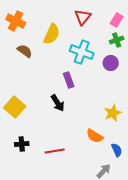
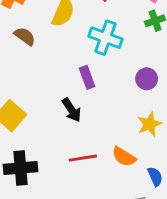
purple circle: (111, 63) -> (147, 79), moved
black cross: (22, 144) -> (21, 168), size x1.6
red line: (55, 151) -> (83, 158), moved

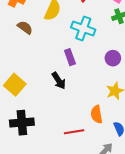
orange semicircle: (124, 157) -> (97, 114), turned 48
red line: (83, 158) -> (74, 132), moved

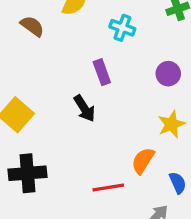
cyan cross: (83, 29) -> (122, 28), size x0.7
orange semicircle: (97, 114) -> (143, 161), turned 42

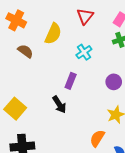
cyan cross: (122, 28) -> (84, 52), turned 35
purple rectangle: (102, 72) -> (71, 81), turned 42

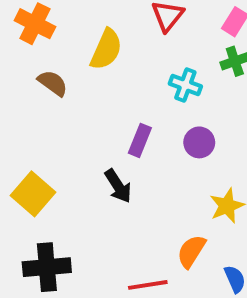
cyan cross: (84, 52) -> (185, 85), moved, turned -35
purple circle: (114, 82) -> (199, 142), moved

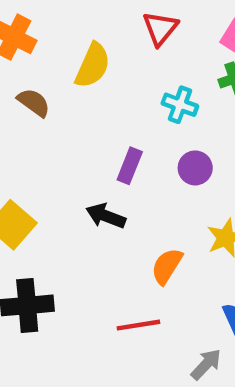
black arrow: (118, 186) -> (106, 216), turned 144
orange semicircle: (191, 251) -> (167, 266), moved

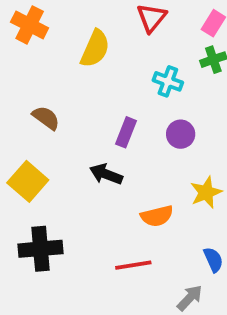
brown semicircle: (34, 102) -> (46, 118), moved
orange semicircle: (167, 266) -> (157, 216), turned -136

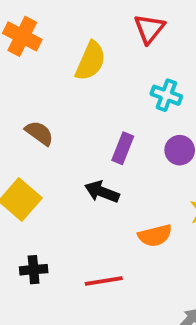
black cross: (41, 249) -> (34, 270), size x0.6
red line: (133, 265) -> (104, 281), moved

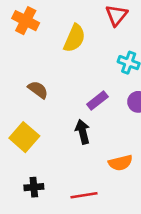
purple rectangle: (123, 148) -> (97, 101), turned 30
black arrow: (102, 192) -> (83, 132), turned 55

